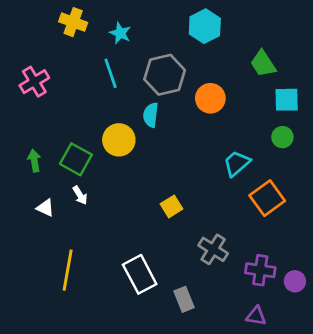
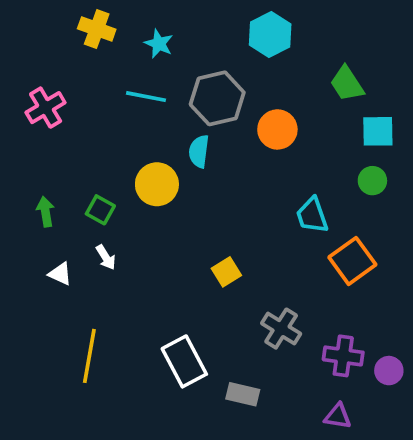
cyan line: (111, 73) -> (146, 97), turned -60
green square: (76, 159) -> (100, 210), size x0.7
cyan trapezoid: (237, 163) -> (312, 215), turned -68
gray rectangle: (184, 299) -> (243, 394), turned -55

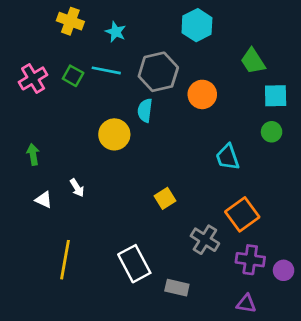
green square: (100, 210) -> (73, 76), moved
orange square: (352, 261) -> (242, 214), moved

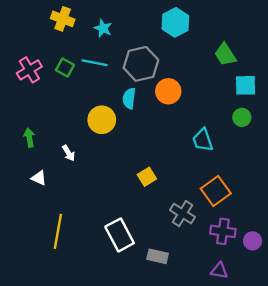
orange circle: (202, 94) -> (168, 91), moved
white arrow: (77, 188) -> (69, 153), moved

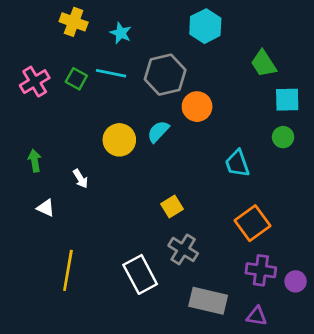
cyan semicircle: (129, 98) -> (158, 132), moved, turned 36
gray cross: (183, 214) -> (183, 249), moved
gray rectangle: (158, 256) -> (208, 301), moved, size x1.5

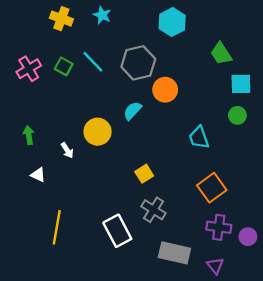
cyan star: (121, 33) -> (102, 15), moved
cyan line: (111, 73) -> (93, 62), turned 35
yellow circle: (119, 140) -> (98, 132), moved
purple triangle: (257, 316) -> (215, 266), turned 42

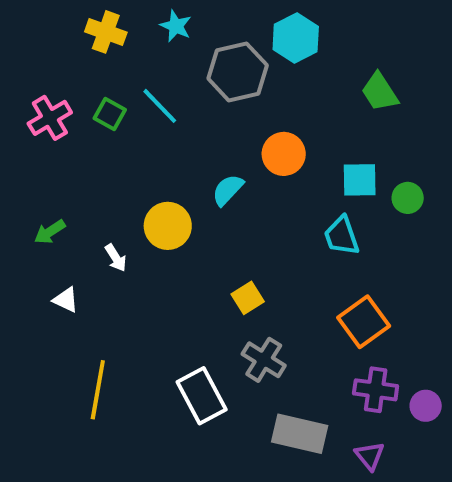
gray hexagon: (138, 63) -> (238, 72), moved
cyan square: (241, 84) -> (360, 180), moved
green arrow: (29, 135) -> (50, 232), turned -114

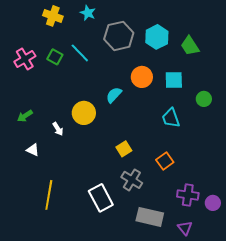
cyan hexagon: (296, 38) -> (157, 37), moved
cyan square: (360, 180) -> (174, 80), moved
orange square: (364, 322) -> (165, 161), moved, size x0.7

